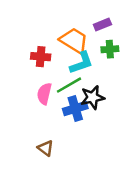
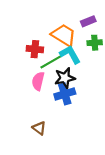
cyan L-shape: (81, 63) -> (70, 54), turned -100
green line: (69, 85) -> (51, 62), moved
black star: (93, 97) -> (65, 78), moved

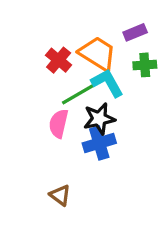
red cross: (35, 49) -> (59, 60), moved, turned 35

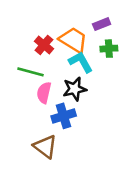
green line: (78, 94) -> (30, 72), moved, turned 45
blue cross: (99, 143) -> (64, 116), moved
brown triangle: (60, 195) -> (45, 147), size x1.5

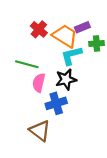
purple rectangle: (102, 24) -> (82, 27), moved
red cross: (44, 45) -> (39, 29), moved
cyan L-shape: (81, 62) -> (71, 55), turned -75

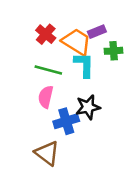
cyan L-shape: (71, 55) -> (84, 65), turned 105
green line: (27, 64) -> (48, 70), moved
black star: (66, 79) -> (88, 107), moved

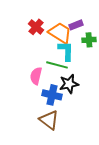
green line: (48, 70) -> (57, 65), moved
blue cross: (66, 121) -> (52, 95), turned 30
brown triangle: (47, 153) -> (49, 120), moved

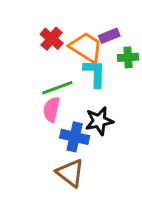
green line: (57, 65) -> (57, 88), moved, turned -35

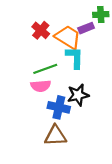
green cross: (128, 57) -> (101, 15), moved
pink semicircle: (52, 109) -> (41, 86), turned -108
brown triangle: (70, 173) -> (55, 136), turned -40

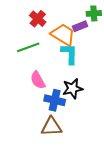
red cross: (41, 30) -> (38, 19), moved
green line: (45, 69) -> (28, 47), moved
pink semicircle: (41, 86) -> (38, 80), turned 66

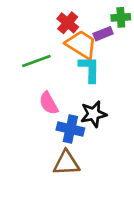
red cross: (38, 19) -> (68, 23), moved

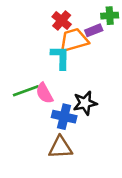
orange trapezoid: (81, 45) -> (74, 40), turned -48
green line: (36, 61) -> (26, 91), moved
cyan L-shape: (89, 69) -> (60, 57), moved

